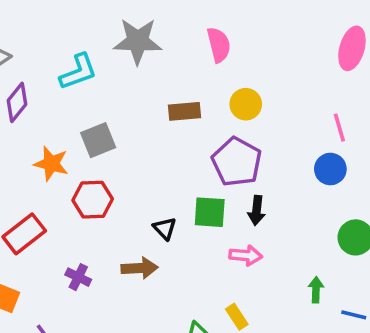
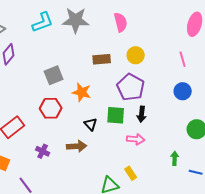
cyan L-shape: (78, 72) -> (43, 22), moved
pink line: (339, 128) -> (183, 59), moved
orange star: (51, 164) -> (82, 92), moved

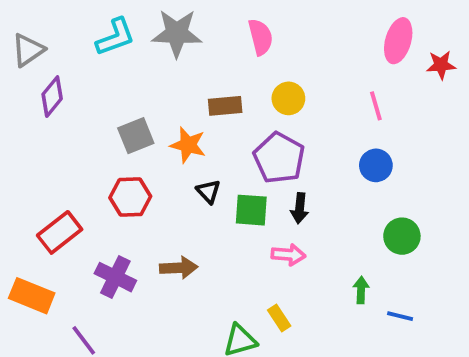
orange star: (82, 92) -> (188, 145), moved
black triangle: (91, 124) -> (208, 191), moved
purple cross: (43, 151) -> (115, 277), size x1.5

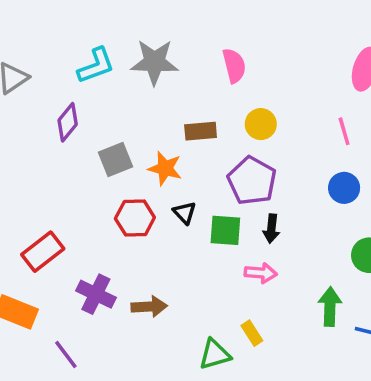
purple diamond: (52, 97) -> (68, 122), moved
red hexagon: (130, 197) -> (135, 218), moved
brown arrow: (179, 268) -> (149, 307), moved
green arrow: (361, 290) -> (330, 307), size x1.5

